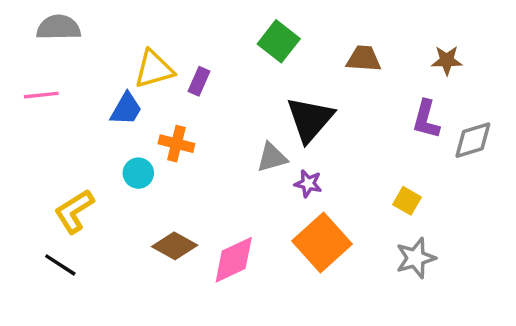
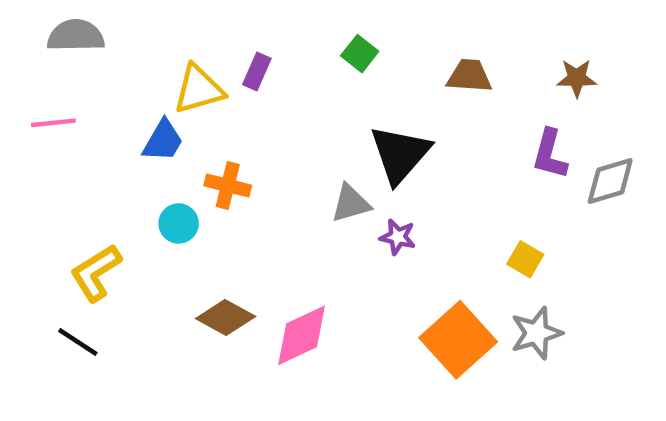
green square: (279, 41) -> (360, 54), size x0.7
purple rectangle: (199, 81) -> (257, 71), moved
orange square: (322, 242) -> (458, 340), moved

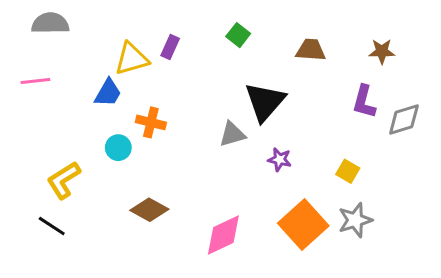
purple star: (398, 237) -> (280, 159), moved
pink diamond: (302, 335) -> (223, 235), moved

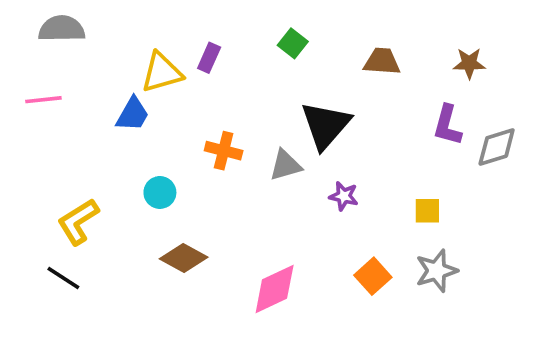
orange cross: (151, 122) -> (224, 151), moved
cyan circle: (118, 148) -> (160, 192), moved
yellow square: (348, 171) -> (427, 211), turned -30
orange square: (303, 225) -> (373, 276), size x0.6

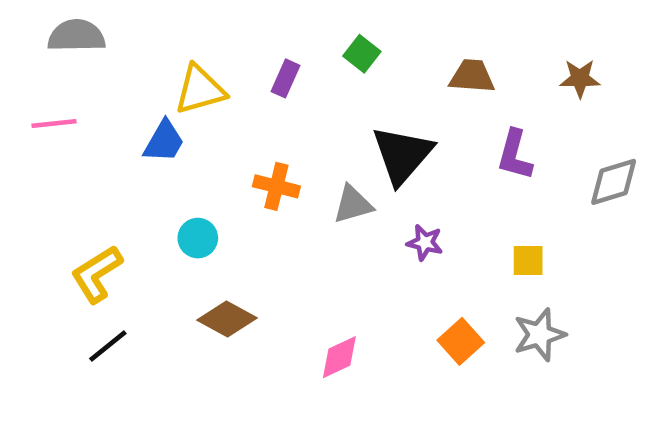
purple rectangle: (209, 58) -> (285, 78), moved
purple L-shape: (447, 125) -> (515, 155), moved
black line: (63, 278) -> (108, 346), moved, turned -72
pink diamond: (275, 289) -> (339, 357), size x0.7

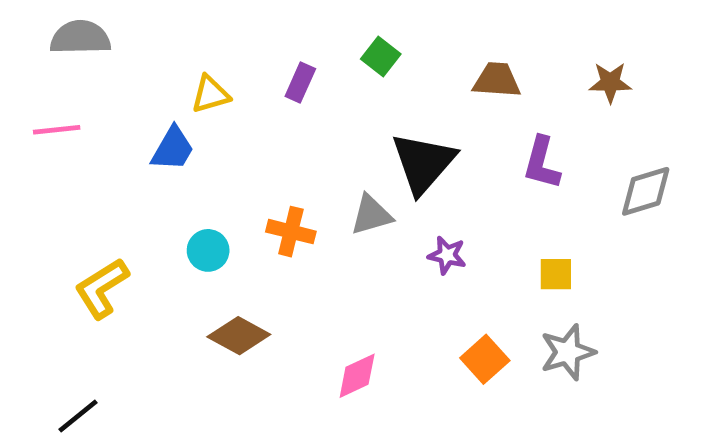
yellow triangle: (200, 90) -> (210, 94), size x0.7
orange cross: (276, 186) -> (291, 232), moved
black line: (108, 346) -> (78, 416), moved

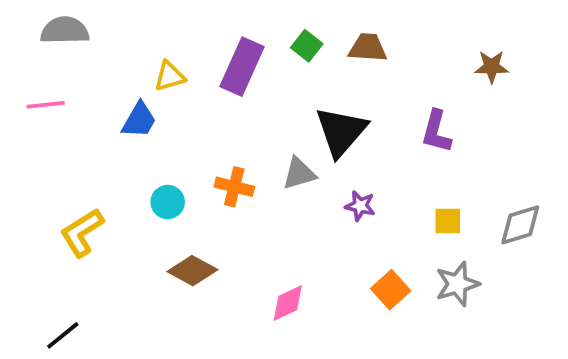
brown trapezoid: (497, 80) -> (368, 48), moved
purple rectangle: (300, 82) -> (242, 67), size x1.8
gray diamond: (646, 191) -> (520, 225), moved

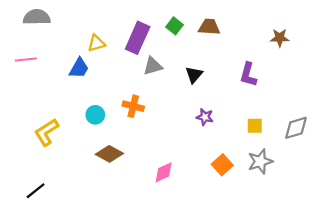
black triangle: (341, 131) -> (194, 75), size x0.6
gray triangle: (299, 173) -> (153, 66), moved

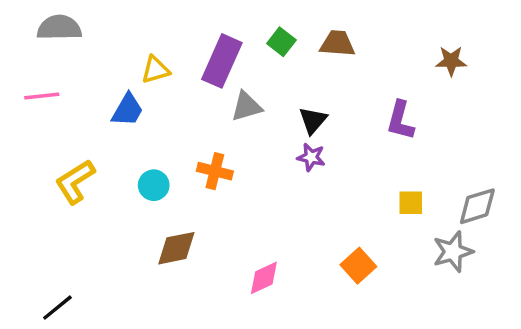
purple star: (205, 117) -> (311, 157), moved
yellow L-shape: (46, 132) -> (75, 182), moved
brown diamond: (109, 154) -> (176, 248), turned -40
gray star: (260, 161) -> (453, 252), moved

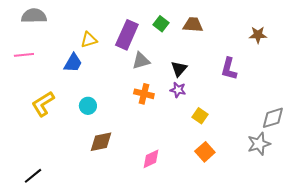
orange cross: (215, 171) -> (144, 94), moved
yellow square: (411, 203) -> (200, 116), moved, turned 35

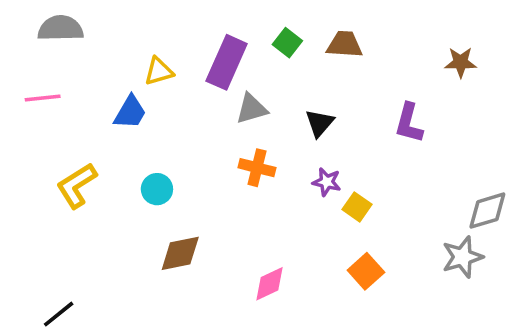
purple star: (178, 90) -> (327, 182), moved

